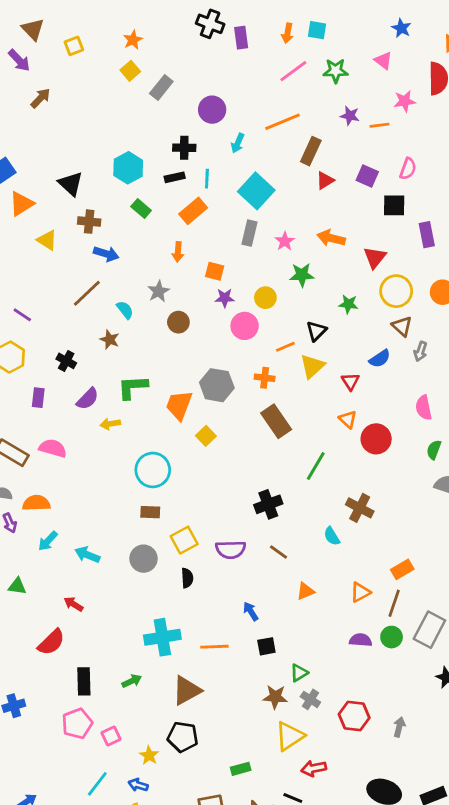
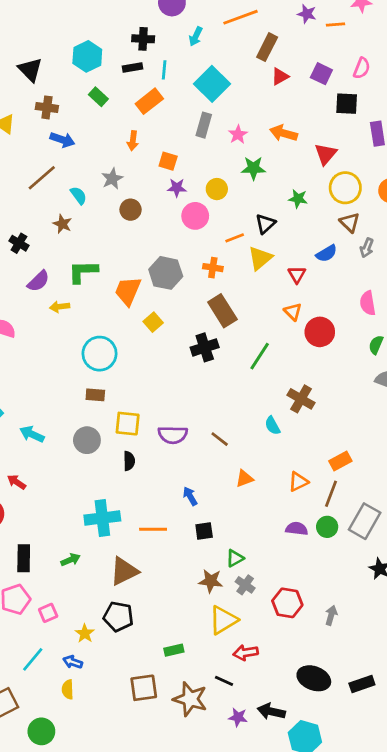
black cross: (268, 504) -> (205, 347), moved
yellow square: (184, 540) -> (128, 424), turned 32

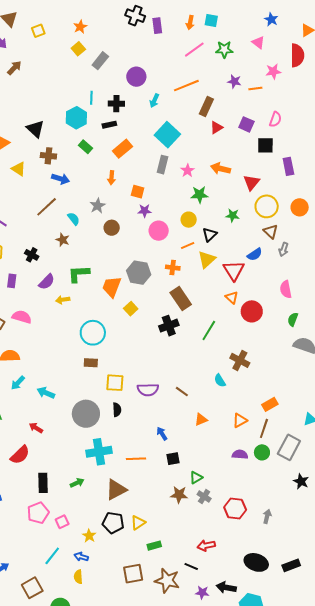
cyan line: (164, 70) -> (91, 98), moved
yellow circle: (217, 189) -> (189, 220), moved
red triangle: (297, 275) -> (234, 270), size x1.6
gray circle: (87, 440) -> (86, 414), moved, size x1.4
yellow triangle: (223, 620) -> (138, 523), moved, size x0.7

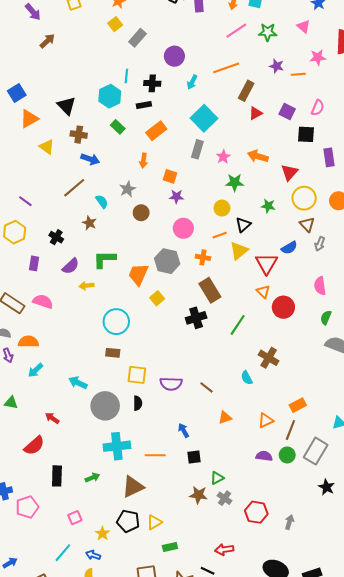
pink circle: (159, 231) -> (183, 228), moved
cyan arrow: (46, 393) -> (78, 383), moved
pink pentagon: (38, 513) -> (27, 507), moved

